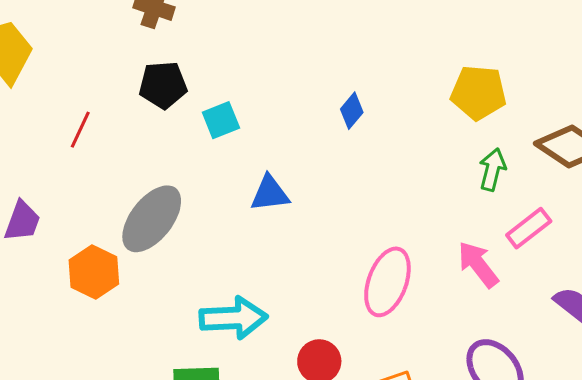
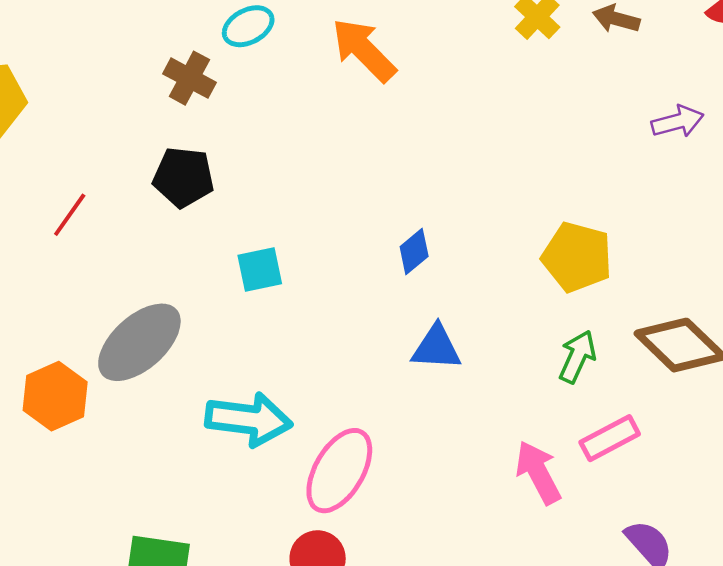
cyan square: (221, 120) -> (260, 270), moved
blue triangle: (270, 194) -> (436, 348), moved
pink ellipse: (387, 282) -> (339, 471), moved
cyan arrow: (233, 318) -> (249, 419), moved

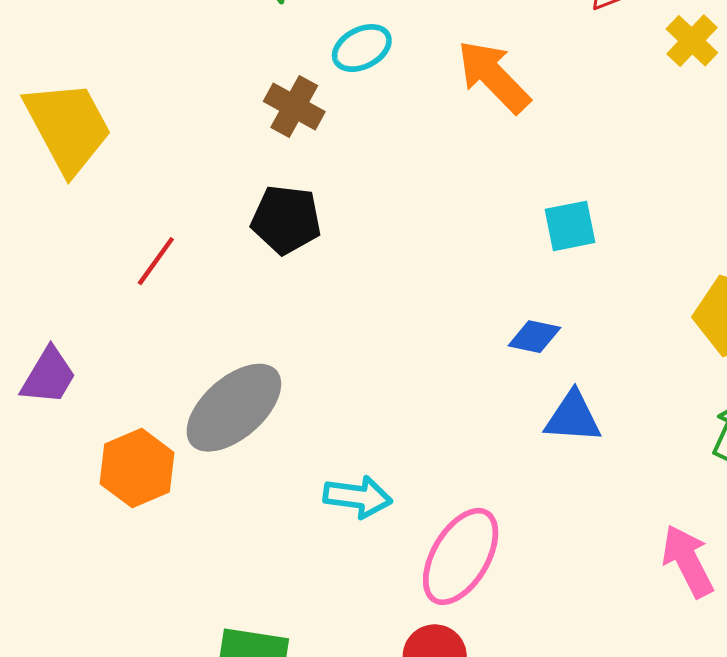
blue diamond: (414, 252) -> (534, 337), moved, turned 51
cyan square: (260, 270) -> (570, 226), moved
cyan arrow: (249, 419) -> (358, 497), size x0.7

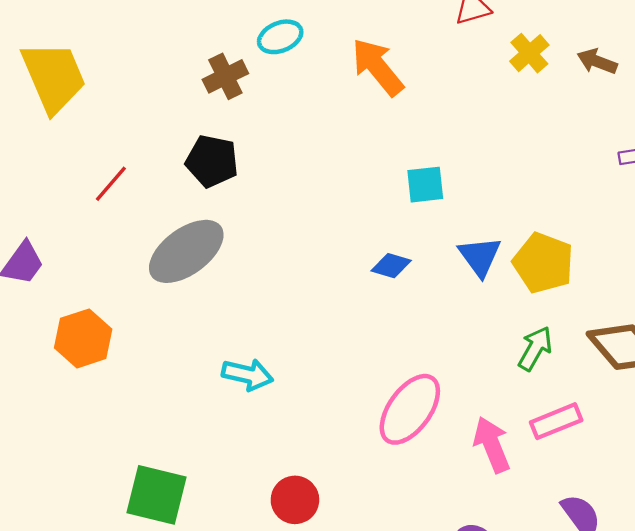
brown cross: (294, 107) -> (225, 76), turned 30
gray ellipse: (234, 408) -> (186, 251), moved
blue triangle: (573, 417) -> (480, 256), moved, turned 45
pink ellipse: (461, 556) -> (410, 409), moved

